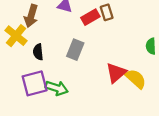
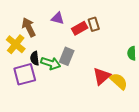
brown arrow: (31, 16) -> (29, 27), turned 138
purple square: (35, 83) -> (25, 74), moved
green arrow: (57, 88) -> (51, 63), moved

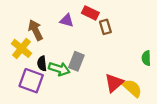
red rectangle: (80, 28) -> (90, 13), moved, turned 56
purple square: (25, 74) -> (31, 81), turned 35

